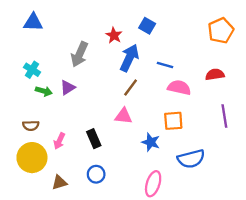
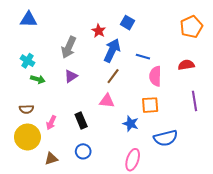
purple triangle: (68, 88) -> (71, 76), moved
pink semicircle: (179, 88) -> (155, 76), turned -102

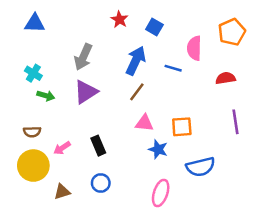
red star: (99, 31) -> (119, 20), moved
purple triangle: (71, 76) -> (86, 92), size x1.5
pink semicircle: (155, 76) -> (194, 48), moved
pink triangle: (107, 101) -> (144, 123), moved
pink arrow: (51, 123) -> (62, 148), turned 32

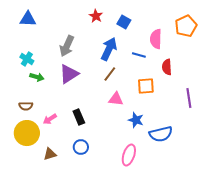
red semicircle: (226, 78) -> (167, 67), moved, turned -84
orange square: (182, 127) -> (146, 86), moved
blue star: (158, 149) -> (136, 120), moved

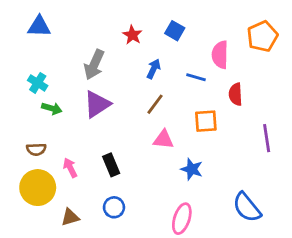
red star: (96, 16) -> (132, 35), moved
blue arrow: (109, 49) -> (154, 69), size x0.6
pink arrow: (50, 119) -> (70, 168), turned 96
blue semicircle: (161, 134) -> (247, 207), moved, turned 65

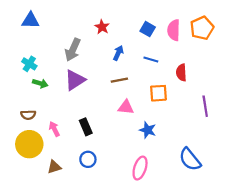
blue square: (175, 31) -> (148, 29), moved
pink semicircle: (220, 55) -> (174, 30), moved
brown line: (155, 104) -> (119, 80), turned 42

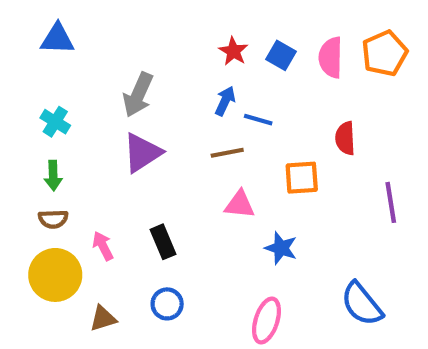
red star: (102, 27) -> (233, 51), moved
blue line: (151, 59) -> (258, 120), moved
green arrow: (40, 83) -> (53, 176), moved, turned 72

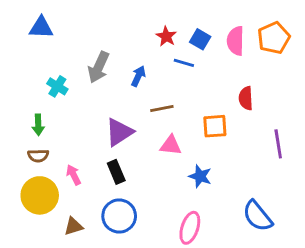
blue arrow: (225, 101) -> (138, 76), moved
blue line: (258, 120) -> (184, 63), moved
cyan cross: (55, 122) -> (57, 86), moved
purple triangle: (142, 153) -> (119, 132), moved
blue circle: (167, 304) -> (119, 216), size x1.5

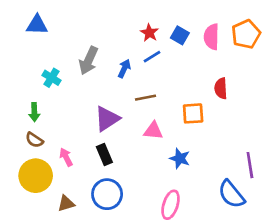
blue line: (184, 63) -> (152, 57), moved, turned -48
purple line: (278, 144) -> (250, 165), moved
brown semicircle: (38, 156) -> (34, 140), turned 36

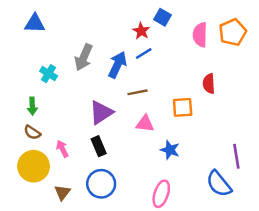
blue square: (180, 35) -> (162, 17), moved
blue arrow: (124, 69) -> (117, 65), size x1.5
brown triangle: (66, 203) -> (62, 193), turned -36

